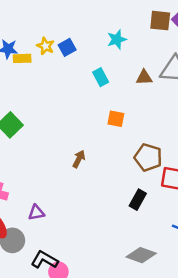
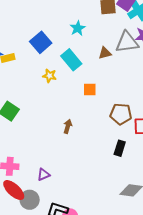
yellow star: (46, 46) -> (49, 76), moved
blue square: (67, 47) -> (41, 42), size x1.5
cyan rectangle: (101, 77) -> (71, 60), size x1.5

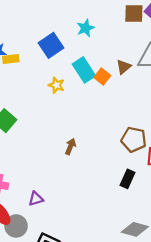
cyan star: (78, 28) -> (85, 28), moved
brown triangle: (105, 53) -> (124, 67), turned -32
orange square: (90, 89) -> (102, 76), moved, turned 32

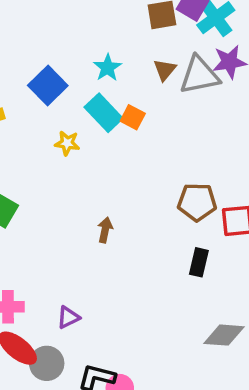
cyan star: (85, 28) -> (108, 68), moved
brown triangle: (124, 67) -> (165, 70), moved

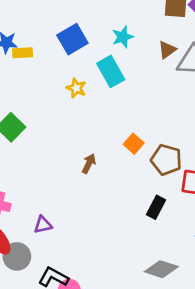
orange square: (133, 117) -> (134, 144), moved

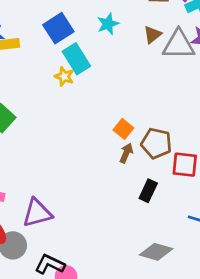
cyan rectangle: (111, 71) -> (76, 59), moved
brown arrow: (89, 164) -> (126, 153), moved
purple triangle: (43, 225) -> (37, 213), size x1.6

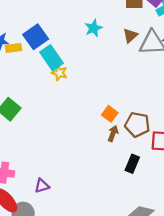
blue square: (58, 28) -> (36, 37), moved
cyan rectangle: (76, 59) -> (52, 58), moved
purple triangle: (37, 213) -> (42, 186), size x0.6

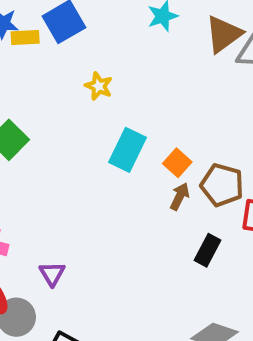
brown triangle: (130, 36) -> (224, 34), size x1.5
cyan rectangle: (52, 58) -> (127, 150), moved, turned 55
purple triangle: (42, 186) -> (52, 274), turned -49

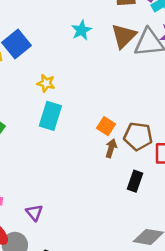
cyan rectangle: (127, 150) -> (50, 116), moved

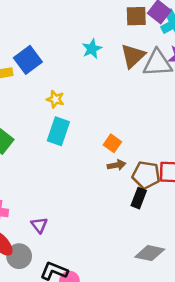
brown pentagon: (138, 136) -> (146, 175), moved
brown arrow: (111, 148) -> (117, 165), turned 60

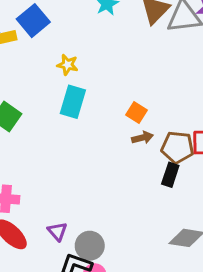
purple triangle: (39, 225) -> (57, 231), moved
gray circle: (19, 256) -> (90, 246), moved

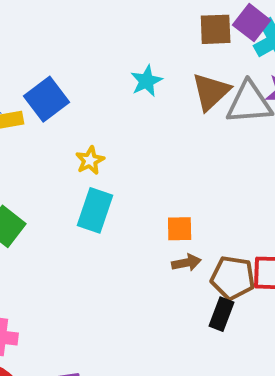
yellow star: (68, 65) -> (90, 160), turned 30
orange square: (136, 113) -> (180, 229), turned -36

